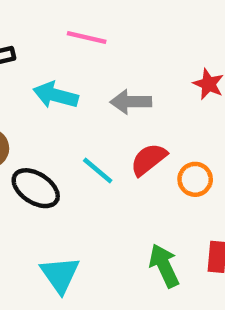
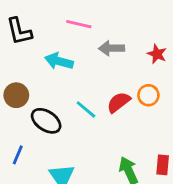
gray arrow: (131, 102) -> (111, 48), moved
orange circle: (195, 179) -> (148, 95), moved

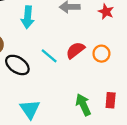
cyan arrow: (59, 61) -> (28, 17), turned -100
orange circle: (148, 95) -> (101, 54), moved

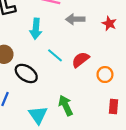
orange circle: (101, 54) -> (105, 75), moved
cyan line: (49, 56) -> (55, 55), moved
green arrow: (83, 105) -> (66, 105), moved

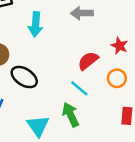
red star: (109, 23) -> (119, 46), moved
cyan line: (55, 55) -> (79, 88), moved

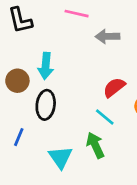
cyan arrow: (35, 24) -> (46, 66), moved
black ellipse: (24, 77) -> (46, 105), turned 64

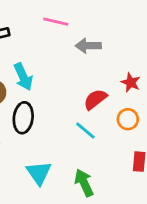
cyan arrow: (46, 66) -> (23, 77), turned -30
green arrow: (95, 145) -> (84, 183), moved

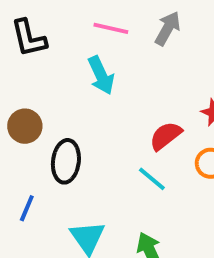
gray arrow: (88, 46) -> (168, 28), moved, turned 120
cyan arrow: (23, 77) -> (101, 75), moved

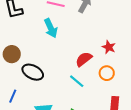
black ellipse: (66, 161) -> (33, 72), turned -70

